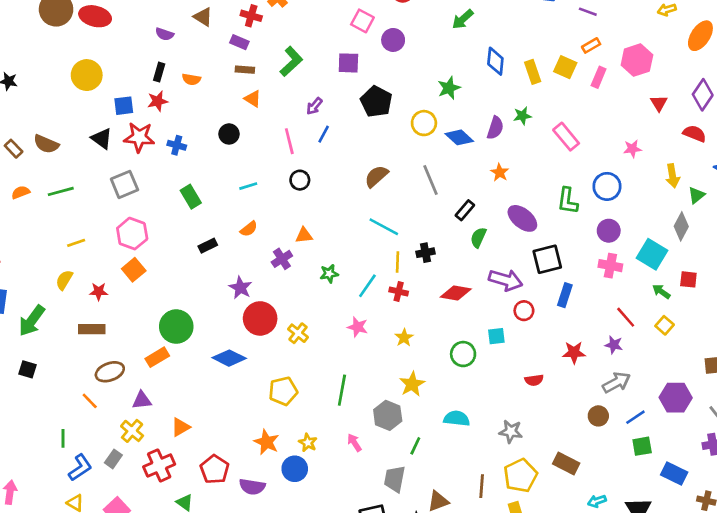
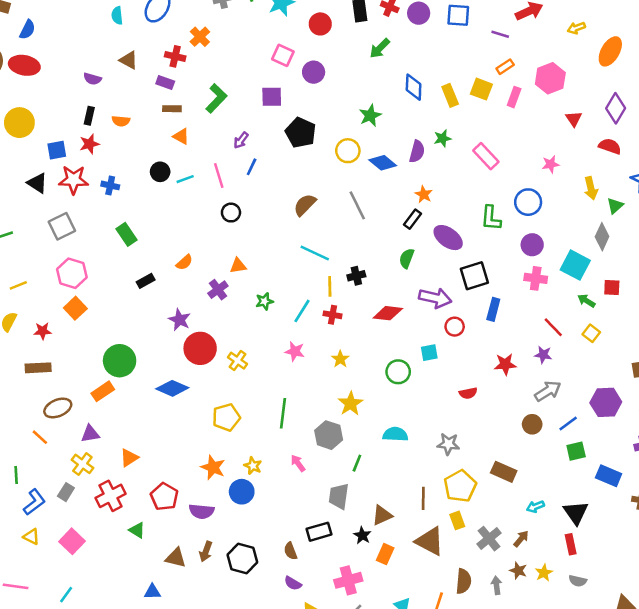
cyan line: (248, 186) -> (185, 179), moved
black rectangle: (465, 210) -> (413, 219), moved

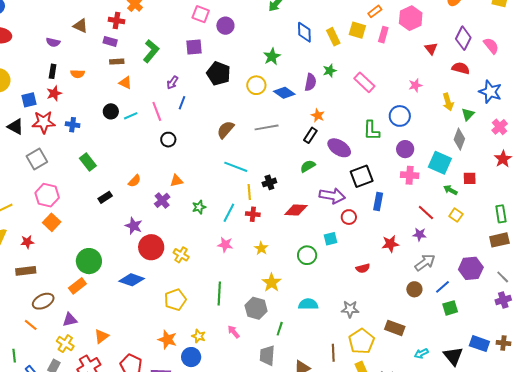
gray line: (357, 205) -> (267, 127), turned -70
green semicircle: (407, 258) -> (308, 166), turned 42
blue rectangle: (609, 476) -> (479, 344), moved

